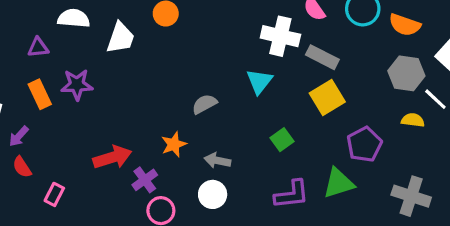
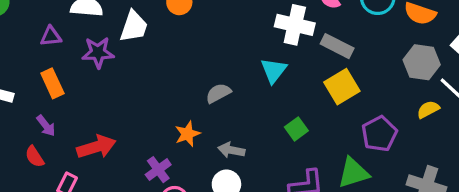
purple star: (77, 85) -> (98, 53), moved
yellow semicircle: (413, 120) -> (428, 109), turned -35
purple arrow: (19, 136) -> (46, 126), moved, turned -80
red arrow: (112, 157) -> (96, 147), moved

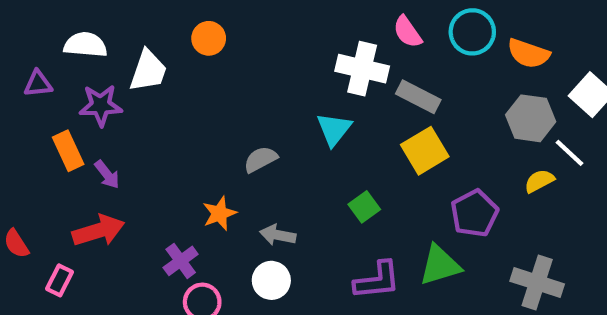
orange rectangle: (52, 83) -> (68, 151), moved
purple arrow: (46, 126) -> (107, 174), moved

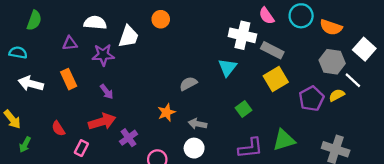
orange rectangle: (68, 151) -> (69, 79), moved
purple pentagon: (474, 213) -> (311, 99), moved
purple cross: (181, 261) -> (128, 138), moved

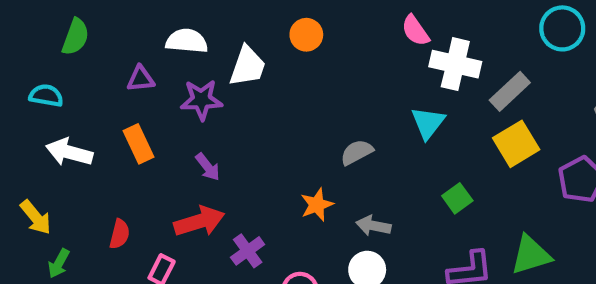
pink semicircle: (267, 16) -> (415, 31), moved
gray rectangle: (272, 50) -> (510, 91), turned -70
red semicircle: (58, 129) -> (120, 234), turned -133

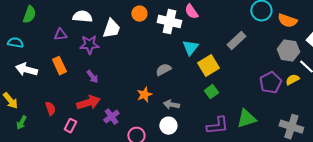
white cross: (455, 64) -> (169, 22), moved
cyan triangle: (428, 123) -> (190, 48), moved
yellow square: (516, 144) -> (208, 66), moved
red semicircle: (120, 234) -> (50, 109), turned -32

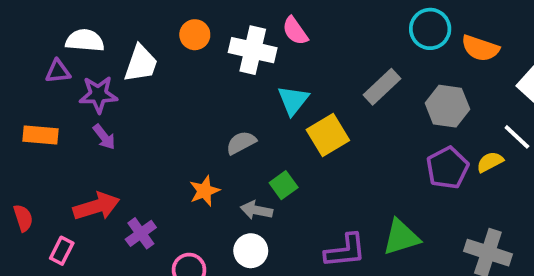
purple triangle: (60, 35) -> (58, 71), moved
gray hexagon: (288, 51) -> (447, 106), moved
orange rectangle: (59, 66) -> (41, 135), turned -60
purple arrow: (92, 77) -> (104, 137), moved
green square: (211, 92) -> (284, 185), moved

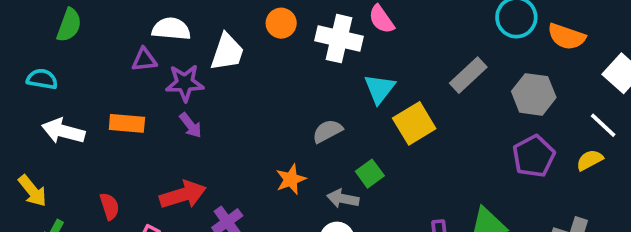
yellow semicircle: (490, 162) -> (590, 160), moved

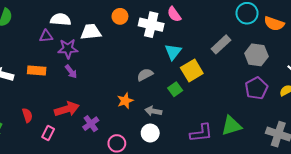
white trapezoid: (227, 52) -> (91, 32), turned -115
green square: (370, 174) -> (175, 89), moved

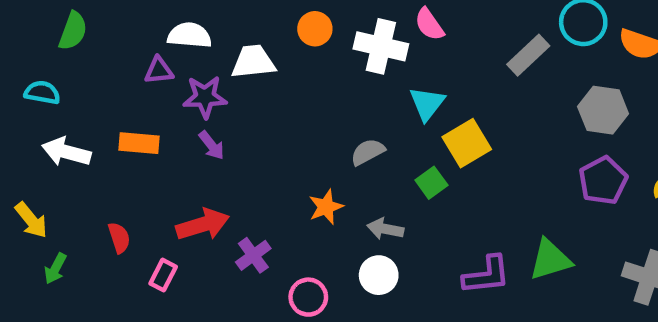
gray rectangle: (221, 44) -> (528, 55), moved

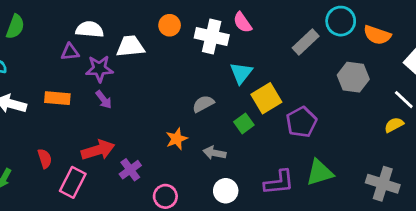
purple pentagon: (603, 181) -> (301, 122), moved
pink rectangle: (163, 275) -> (73, 182), size x1.5
white circle: (379, 275) -> (226, 191), moved

